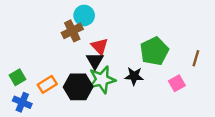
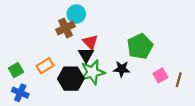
brown line: (196, 58) -> (179, 80), moved
orange rectangle: (47, 84) -> (45, 66), moved

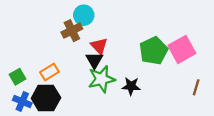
black star: (122, 69) -> (131, 86), moved
pink square: (160, 75) -> (182, 49), moved, size x1.6
black hexagon: (71, 79) -> (46, 98), moved

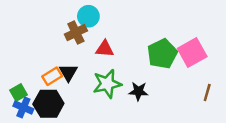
red triangle: (99, 46) -> (105, 49), turned -42
black triangle: (94, 60) -> (68, 73), moved
green square: (17, 77) -> (18, 93), moved

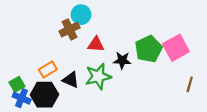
black triangle: (68, 73) -> (71, 80), moved, turned -36
black star: (138, 91) -> (122, 60), moved

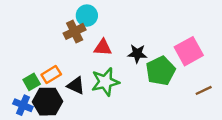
green pentagon: (148, 49) -> (161, 71), moved
black star: (122, 60) -> (137, 54), moved
green square: (17, 84) -> (32, 82), moved
brown line: (190, 84) -> (204, 90), turned 49

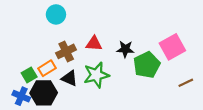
cyan circle: (87, 16) -> (56, 14), moved
brown cross: (75, 31) -> (66, 51), moved

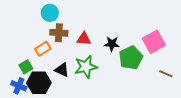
brown cross: (66, 51) -> (59, 33), moved, turned 30
orange rectangle: (47, 68) -> (43, 49), moved
brown line: (186, 83) -> (166, 74), turned 48

